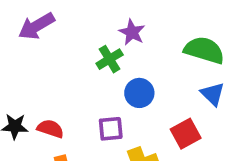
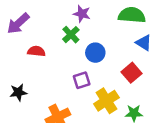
red semicircle: (50, 129) -> (36, 51), moved

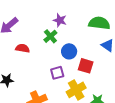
red square: (132, 73) -> (86, 66), moved, turned -35

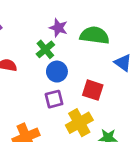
green semicircle: (99, 23) -> (95, 35), moved
blue circle: (69, 51) -> (57, 72), moved

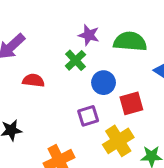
blue circle: (57, 72) -> (104, 83), moved
red square: (93, 90) -> (131, 103), turned -30

